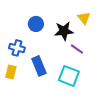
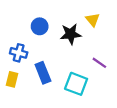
purple line: (77, 49) -> (99, 63), moved

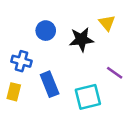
cyan square: (76, 84) -> (88, 97), turned -35

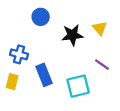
yellow triangle: (107, 23) -> (100, 28), moved
blue circle: (46, 31) -> (41, 17), moved

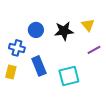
blue circle: (41, 17) -> (36, 30), moved
purple line: (102, 65) -> (94, 50), moved, turned -64

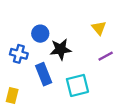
black star: (64, 31) -> (61, 49), moved
yellow rectangle: (11, 72) -> (12, 96), moved

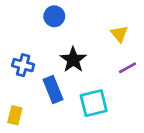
blue circle: (40, 34) -> (54, 16), moved
black star: (61, 49) -> (73, 60), turned -30

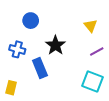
blue circle: (54, 16) -> (31, 21), moved
cyan square: (94, 103) -> (93, 81), moved, turned 35

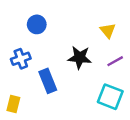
black star: (55, 45) -> (80, 58), moved, turned -30
blue cross: (17, 49) -> (21, 59), turned -35

